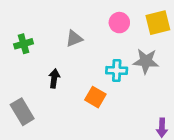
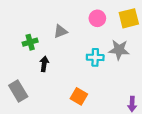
green cross: (24, 44) -> (30, 42), moved
orange square: (95, 97) -> (79, 96), moved

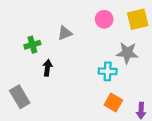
cyan cross: (95, 57) -> (108, 71), moved
orange square: (79, 96) -> (113, 103), moved

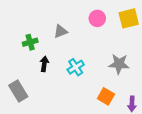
gray star: (127, 53) -> (119, 64), moved
cyan cross: (108, 71) -> (76, 67), moved, turned -35

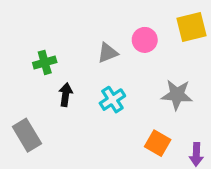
pink circle: (97, 18) -> (145, 40), moved
gray triangle: (60, 31) -> (108, 53), moved

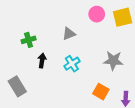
pink circle: (145, 40) -> (97, 14), moved

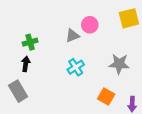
pink circle: (97, 14) -> (90, 25), moved
black arrow: (42, 61) -> (26, 64), moved

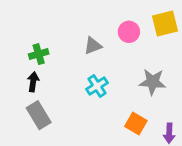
pink circle: (90, 25) -> (129, 32), moved
gray rectangle: (18, 91) -> (39, 115), moved

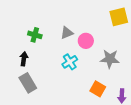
pink circle: (129, 32) -> (86, 41), moved
green cross: (39, 54) -> (35, 35), moved, turned 32

